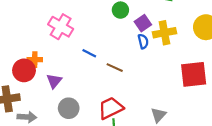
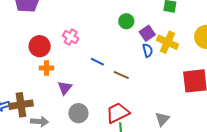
pink cross: (61, 27) -> (71, 37), size x0.7
yellow cross: (164, 33) -> (168, 42), turned 35
red circle: (24, 70) -> (40, 46), moved

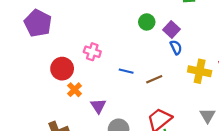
yellow cross: (168, 42) -> (200, 71), moved
orange cross: (47, 68) -> (75, 90), turned -32
brown line: (121, 75) -> (154, 79), turned -35

